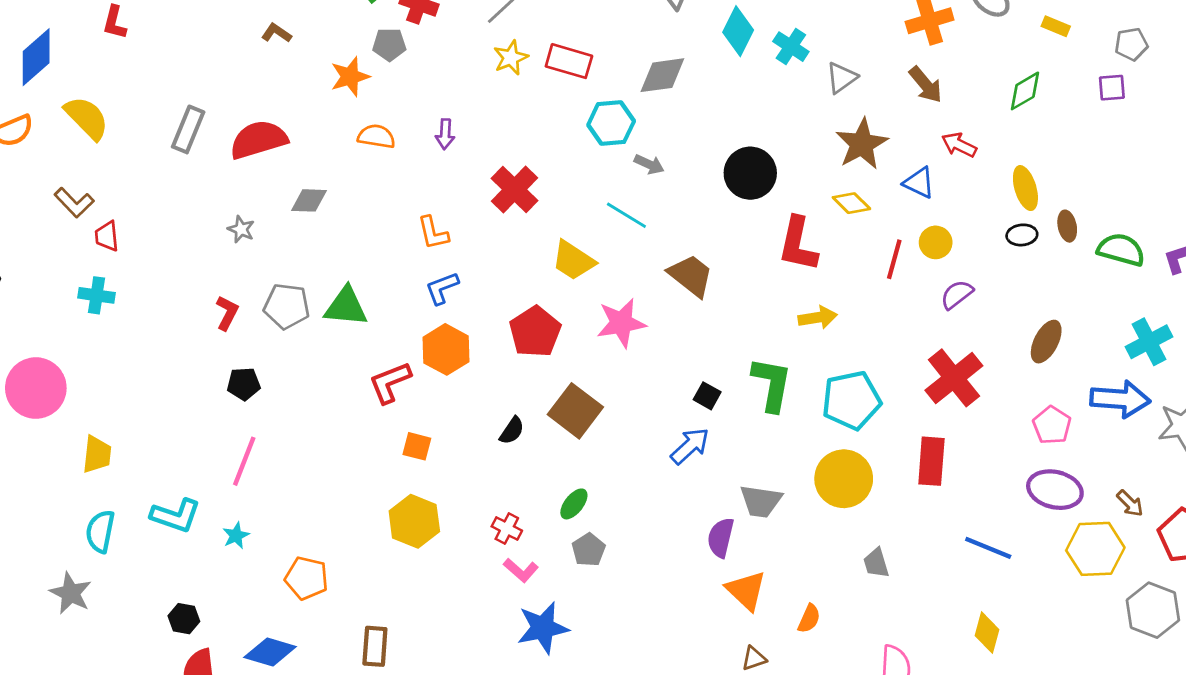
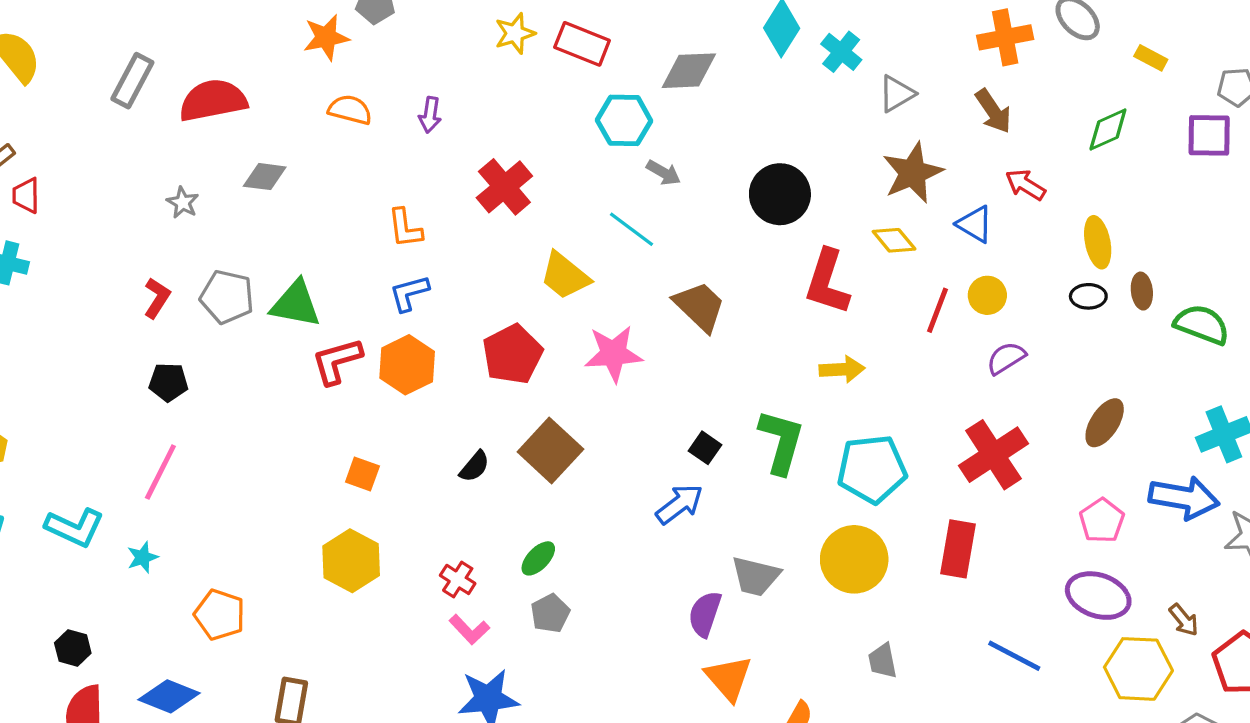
purple square: (1112, 88) -> (1209, 135), size x1.4
red L-shape: (390, 382) -> (337, 361), moved

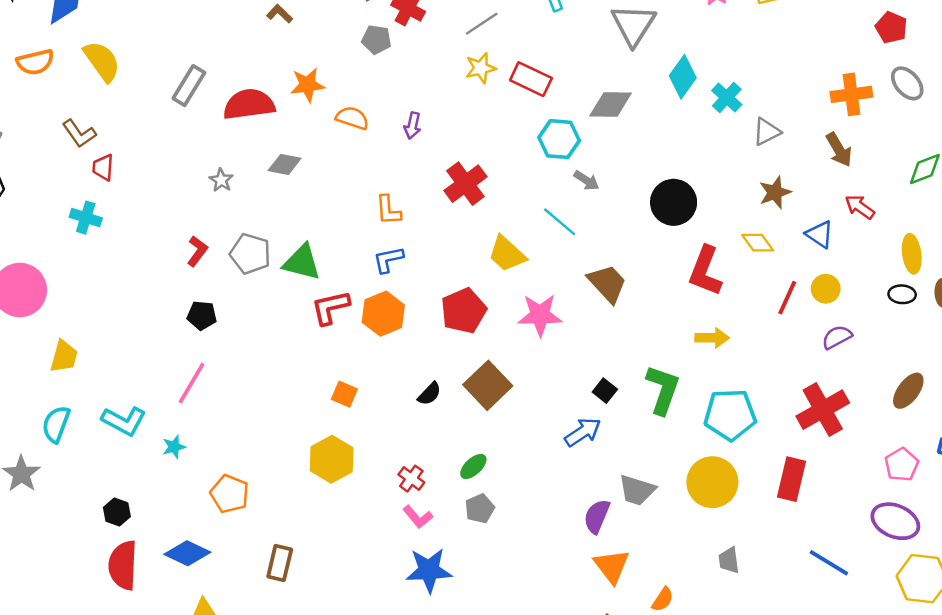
orange star: (326, 37) -> (307, 85), moved
brown star: (913, 173) -> (775, 192), size x0.7

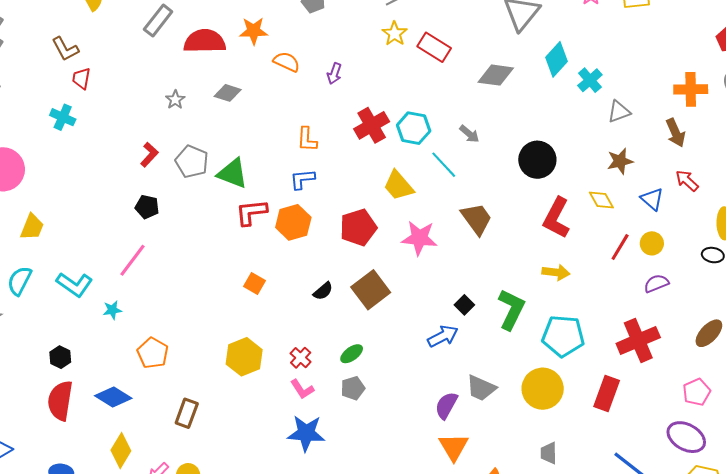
yellow star: (481, 68) -> (395, 34), turned -30
cyan hexagon: (559, 139) -> (414, 128), moved
yellow hexagon: (332, 459) -> (244, 357), moved

